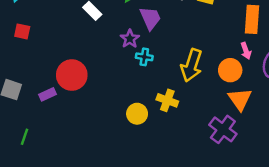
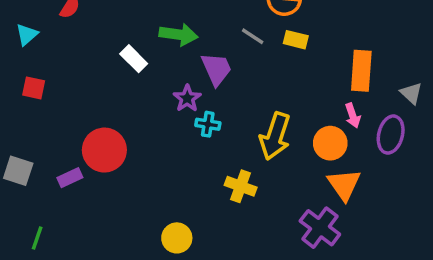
yellow circle: (137, 114) -> (177, 238), moved

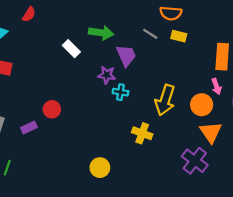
purple star: (187, 98) -> (107, 75), turned -30
red circle: (104, 150) -> (52, 109), size x0.6

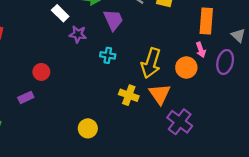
purple star: (107, 75) -> (78, 34), moved
purple rectangle: (29, 128) -> (26, 97), moved
orange triangle: (211, 132) -> (160, 94), moved

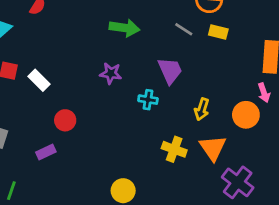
white rectangle: (60, 13) -> (39, 80), moved
purple trapezoid: (113, 20) -> (170, 71), moved
yellow arrow: (151, 63) -> (202, 109), size x0.6

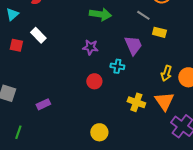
yellow rectangle: (218, 32) -> (159, 32), moved
white rectangle: (39, 80) -> (38, 35), moved
yellow arrow: (202, 109) -> (166, 73), moved
red circle: (65, 120) -> (94, 81), moved

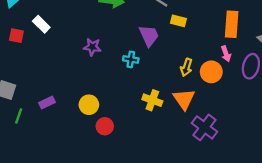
purple star: (90, 47) -> (92, 47), moved
red circle: (94, 81) -> (105, 126), moved
green line: (18, 132) -> (19, 116), moved
yellow circle: (99, 132) -> (89, 105), moved

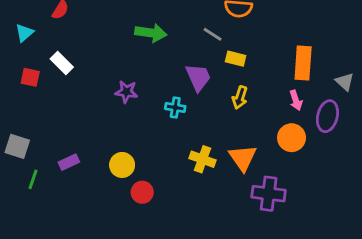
yellow arrow: (186, 67) -> (240, 97), moved
orange circle: (211, 72) -> (292, 138), moved
purple cross: (204, 127) -> (269, 194), turned -30

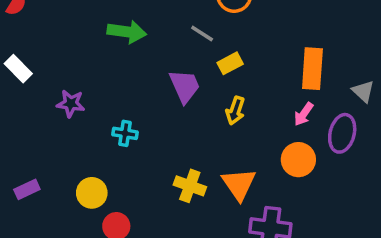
yellow rectangle: (236, 59) -> (230, 63), turned -42
purple star: (126, 92) -> (71, 104), moved
pink arrow: (296, 100) -> (304, 114), turned 54
cyan cross: (175, 108) -> (125, 133), moved

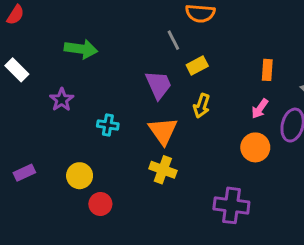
green arrow: (127, 32) -> (81, 49), moved
gray line: (202, 34) -> (173, 40), turned 30
orange rectangle: (312, 69) -> (267, 70), size x0.6
purple star: (71, 104) -> (62, 100), turned 30
orange triangle: (239, 184) -> (163, 131), moved

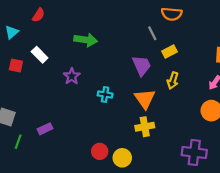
yellow cross: (163, 170) -> (145, 127), turned -30
yellow circle: (80, 176) -> (122, 158), moved

